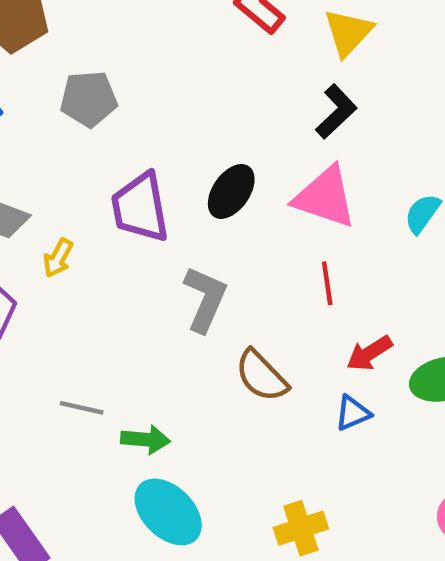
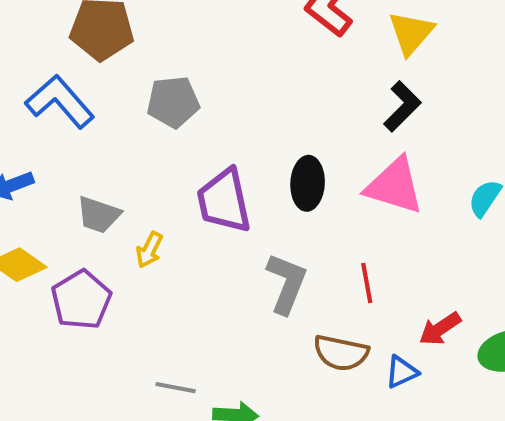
black ellipse: (231, 191) -> (308, 183), turned -30
red line: (327, 283) -> (367, 283), moved
brown semicircle: (261, 376) -> (341, 353), turned -32
blue triangle: (353, 413) -> (402, 372), moved

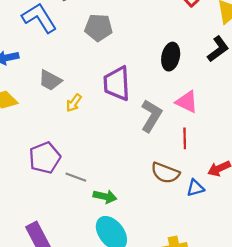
black ellipse: (308, 183) -> (171, 57), moved
pink triangle: (394, 186) -> (187, 102), moved, size x0.7
gray L-shape: (287, 283) -> (151, 116), moved
purple pentagon: (81, 300) -> (45, 158), moved

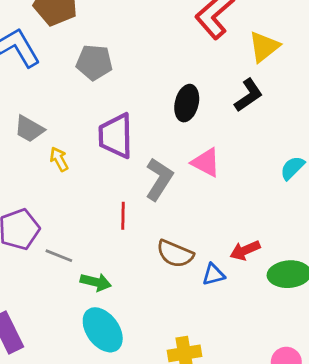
yellow arrow: (74, 103) -> (59, 159), turned 114
red line: (185, 138) -> (123, 216), moved

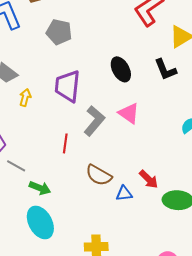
black L-shape: (249, 95) -> (165, 70), turned 95
black ellipse: (187, 103) -> (121, 69), turned -50
yellow arrow: (59, 159) -> (25, 97), turned 36
red arrow: (245, 250) -> (149, 179), turned -120

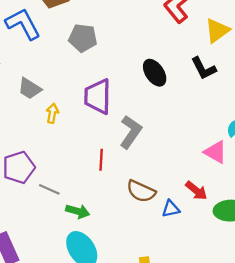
pink triangle: (129, 113) -> (216, 152), moved

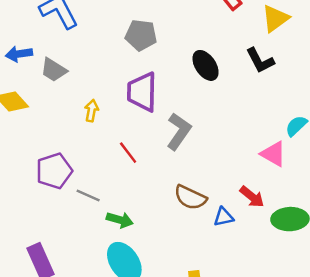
gray pentagon: (83, 38) -> (141, 35), moved
gray trapezoid: (30, 89) -> (54, 70), moved
red line: (101, 160) -> (128, 153), moved, turned -40

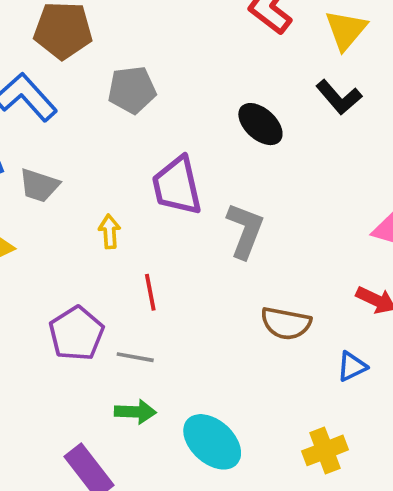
gray pentagon: (141, 35) -> (132, 90), moved
red line: (128, 153) -> (150, 292), moved, turned 40
blue triangle: (224, 217) -> (352, 367), moved
green arrow: (120, 220) -> (135, 412), moved

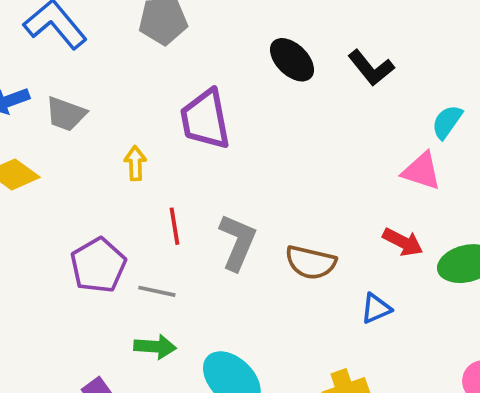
black L-shape: (339, 97) -> (371, 68), moved
gray L-shape: (245, 230) -> (238, 242), moved

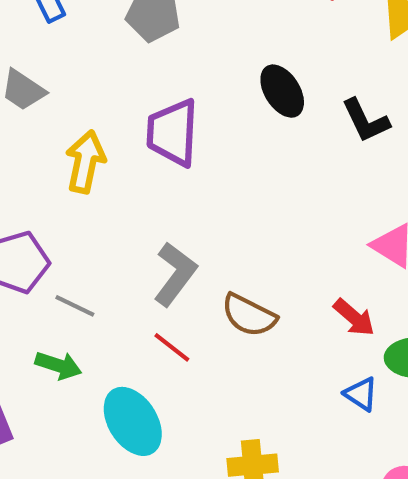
yellow arrow: (135, 163) -> (85, 162), size x1.6
red line: (174, 226) -> (172, 347), moved, turned -57
blue triangle: (376, 308) -> (361, 394), moved, turned 44

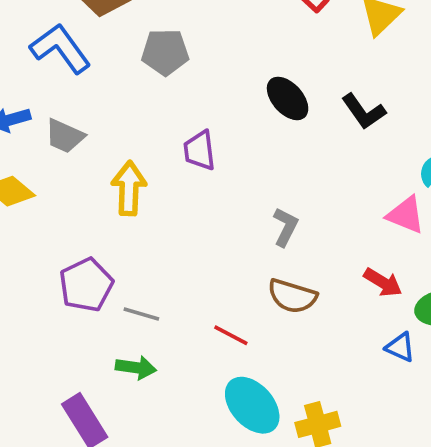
purple trapezoid: (173, 133) -> (200, 150), size x0.7
gray L-shape: (175, 274) -> (286, 227), moved, size x0.7
cyan ellipse: (133, 421) -> (252, 405), moved

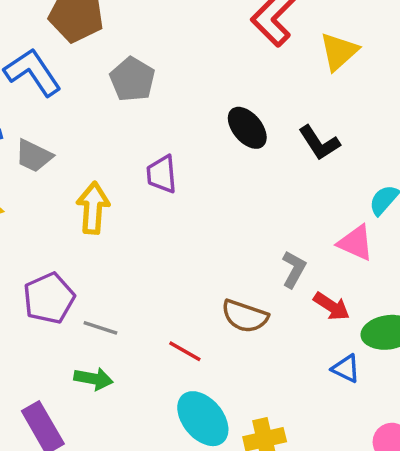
gray pentagon: (165, 52) -> (132, 79), turned 30
gray L-shape: (286, 227) -> (294, 269), moved

